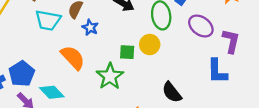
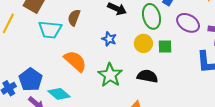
blue star: (90, 27) -> (109, 39), moved
green square: (127, 52) -> (165, 47), moved
black semicircle: (172, 92) -> (147, 76), moved, turned 144

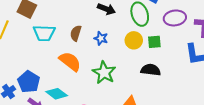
brown semicircle: (74, 18) -> (76, 33), moved
purple ellipse: (188, 23) -> (175, 18), turned -35
black semicircle: (147, 76) -> (151, 70), moved

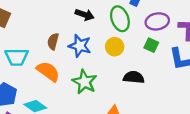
cyan trapezoid: (44, 33) -> (17, 57), moved
blue star: (101, 38) -> (80, 46), size x1.5
green square: (154, 42) -> (151, 45), moved, turned 32

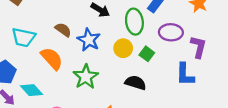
brown semicircle: (53, 41) -> (63, 30), turned 98
green square: (151, 45) -> (147, 54), moved

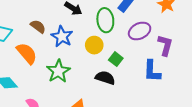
purple ellipse: (171, 32) -> (140, 31), turned -30
green square: (147, 54) -> (116, 59), moved

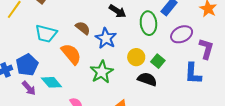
yellow circle: (94, 45) -> (136, 57), moved

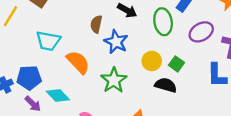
brown semicircle: (83, 28) -> (96, 24), moved, turned -112
blue pentagon: (27, 65) -> (29, 78), turned 30

